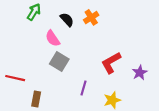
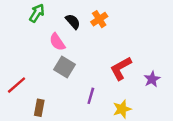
red line: (15, 78) -> (16, 85), turned -54

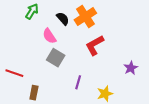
orange cross: (99, 19) -> (85, 16), size x1.5
red L-shape: (121, 68) -> (95, 45), moved
red line: (16, 85) -> (14, 73), turned 60

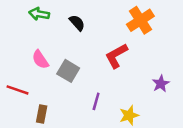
green arrow: (32, 11) -> (39, 14), turned -112
orange cross: (85, 16) -> (140, 20), moved
pink semicircle: (49, 36) -> (40, 60), moved

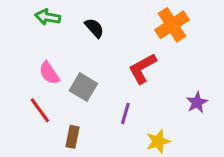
red line: (17, 90) -> (40, 110), moved, turned 35
purple line: (96, 101) -> (125, 113), moved
brown rectangle: (42, 114) -> (73, 137), moved

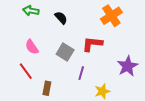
red L-shape: (142, 68) -> (92, 44), turned 35
gray square: (83, 87) -> (65, 52), moved
purple star: (197, 103) -> (128, 66), size x1.5

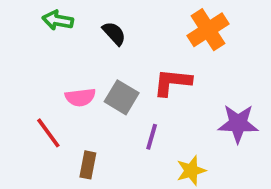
pink semicircle: (32, 47) -> (80, 97), moved, turned -63
purple star: (128, 66) -> (238, 124), turned 30

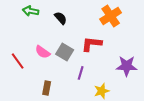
pink semicircle: (80, 97) -> (43, 52), turned 42
red line: (48, 133) -> (18, 61), moved

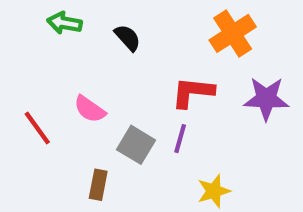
gray square: (65, 52) -> (136, 145), moved
purple star: (127, 66) -> (266, 99), moved
purple line: (81, 73) -> (180, 139), moved

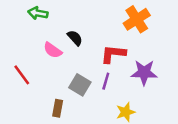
black semicircle: (128, 38) -> (75, 38), moved
purple star: (266, 99) -> (144, 72), moved
pink semicircle: (90, 109) -> (53, 50), moved

